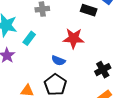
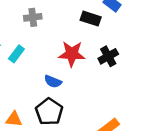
black cross: (103, 70) -> (108, 56), moved

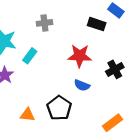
black cross: (108, 56) -> (115, 69), moved
blue semicircle: (53, 81) -> (82, 85), moved

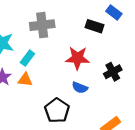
gray cross: (44, 23) -> (42, 25), size x1.5
orange triangle: (27, 115) -> (25, 80), moved

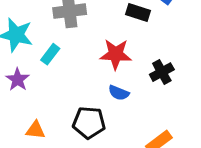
orange triangle: (25, 80) -> (35, 130), moved
black pentagon: (57, 110) -> (89, 123), turned -30

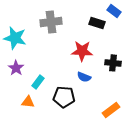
cyan rectangle: (50, 54) -> (38, 82), moved
black cross: (162, 72) -> (113, 63), turned 35

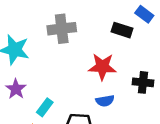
blue semicircle: (84, 77) -> (105, 101), turned -32

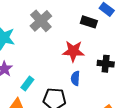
gray cross: (62, 29) -> (41, 21), turned -35
blue semicircle: (105, 101) -> (75, 78), turned 104

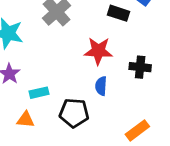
cyan rectangle: (27, 84) -> (39, 93), turned 40

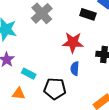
cyan rectangle: (39, 93) -> (29, 74), turned 40

